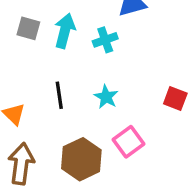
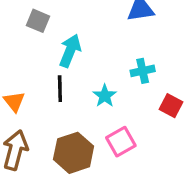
cyan arrow: (65, 31) -> (70, 51), moved
cyan cross: (105, 40) -> (143, 71), moved

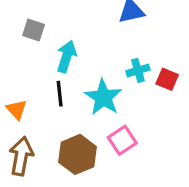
cyan star: (105, 96) -> (103, 97), size x1.6
red square: (171, 106) -> (167, 79), moved

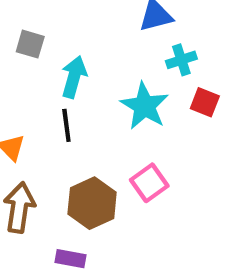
cyan cross: (138, 70) -> (181, 60), moved
cyan star: (103, 97) -> (145, 106), moved

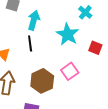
cyan cross: (181, 60) -> (85, 12), turned -32
red square: (205, 102) -> (95, 48), moved

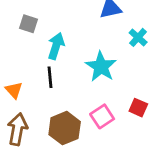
cyan cross: (85, 12) -> (138, 37), moved
red square: (95, 48) -> (138, 108), moved

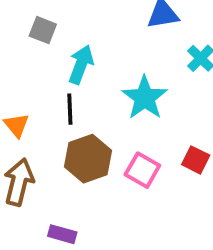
pink square: (102, 116) -> (142, 170), turned -30
brown hexagon: (65, 128) -> (88, 159), moved

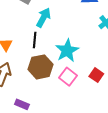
cyan star: (145, 98) -> (67, 51), moved

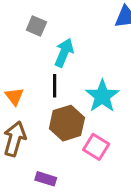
pink square: (68, 77) -> (96, 147), moved

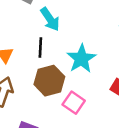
cyan arrow: (64, 53) -> (50, 19), turned 120

